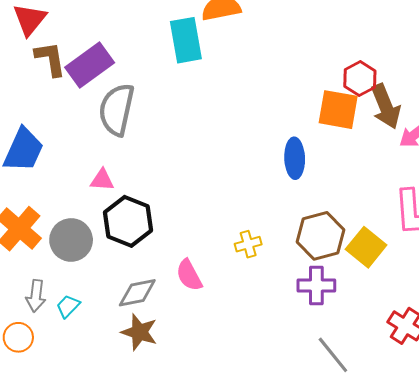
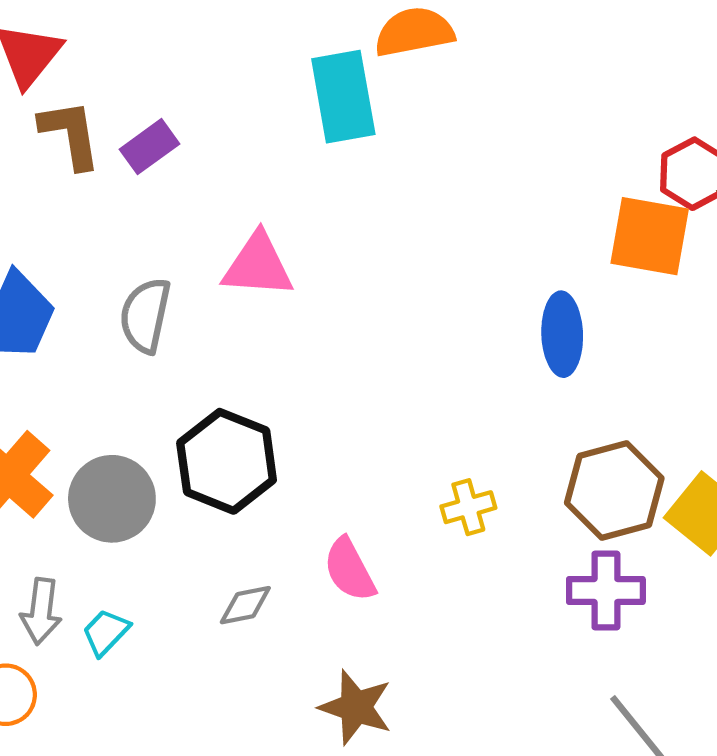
purple rectangle: (90, 65) -> (149, 147), size x0.6
gray semicircle: (117, 110) -> (145, 315), moved, size x0.7
pink triangle: (102, 180) -> (258, 265), moved, size x1.5
gray diamond: (137, 293) -> (245, 605), size x0.7
brown star: (139, 332) -> (356, 707), moved

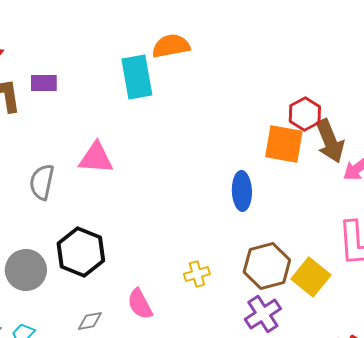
purple rectangle: (149, 147) -> (44, 83), moved, turned 36
purple cross: (606, 591) -> (263, 314), turned -33

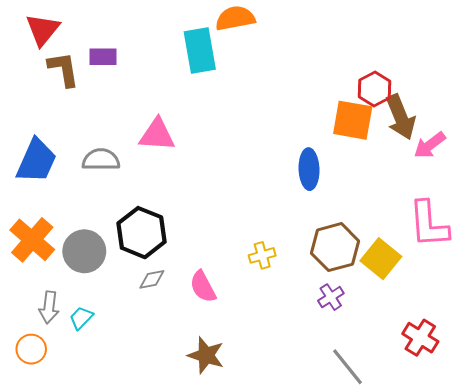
gray semicircle: (42, 182) -> (101, 160), turned 78
purple cross: (263, 314) -> (331, 297), size x0.7
gray diamond: (90, 321) -> (152, 279), moved

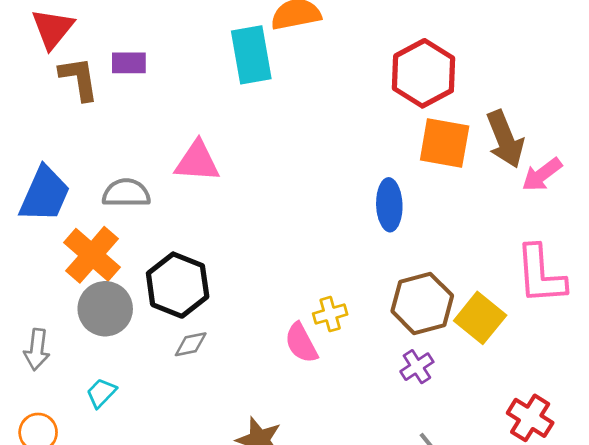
red hexagon: (375, 89) -> (424, 73), moved, size x1.5
orange cross: (32, 240) -> (92, 255), moved
pink semicircle: (203, 287) -> (301, 343), moved
gray arrow: (49, 307) -> (37, 350), moved

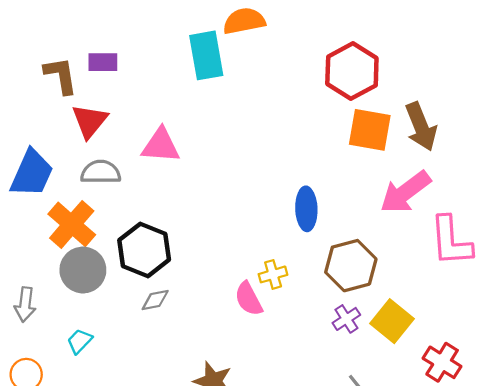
red triangle: (53, 29) -> (90, 121), moved
pink arrow: (542, 175) -> (405, 192), moved, size x1.5
blue ellipse: (389, 205) -> (306, 209), moved
yellow square: (480, 318) -> (392, 321), moved

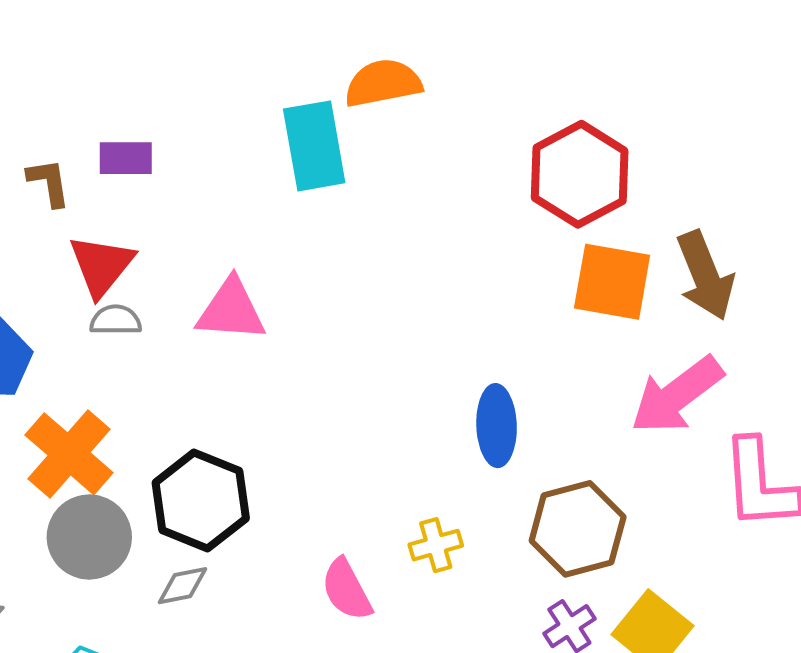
brown L-shape: (61, 75) -> (49, 182), size x0.7
gray semicircle: (101, 172) -> (116, 320), moved, size x0.7
pink semicircle: (249, 299) -> (347, 590), moved
gray diamond: (155, 300) -> (182, 586), moved

